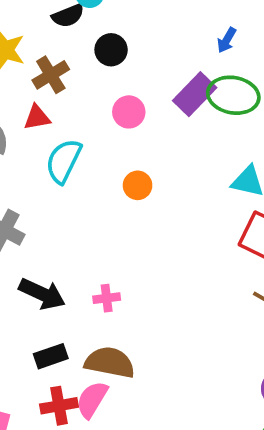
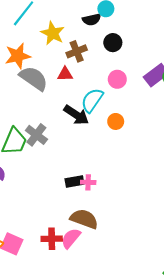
cyan semicircle: (64, 161) -> (92, 100), moved
black arrow: (42, 294) -> (76, 115), moved
black rectangle: (51, 356) -> (74, 181), moved

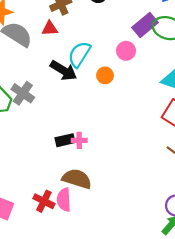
pink circle: (117, 79) -> (126, 51), moved
pink semicircle: (71, 238) -> (64, 200), turned -40
red cross: (52, 239) -> (44, 201), turned 30

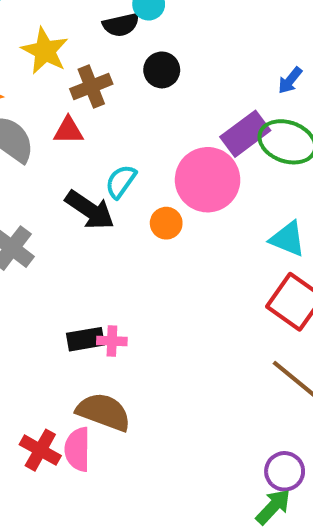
pink circle: (126, 51) -> (208, 180), size x1.8
cyan semicircle: (79, 54) -> (121, 181), size x0.7

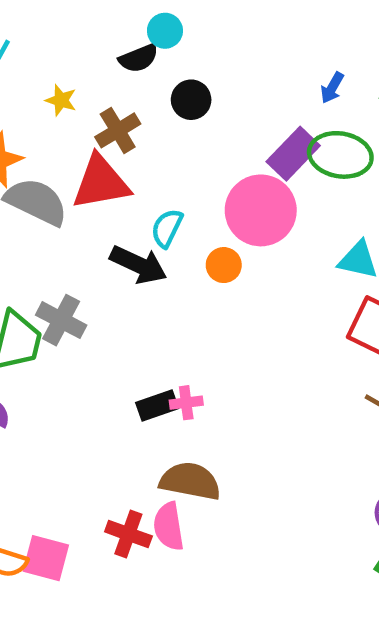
yellow star: (45, 51) -> (61, 100), size x0.6
red triangle: (68, 131) -> (101, 182), size x1.8

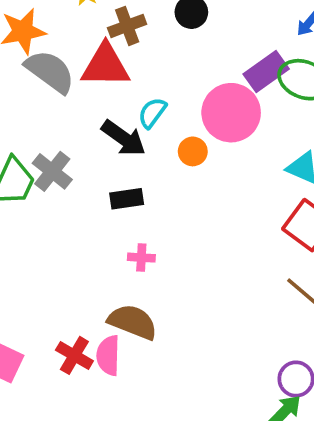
black rectangle: (157, 406) -> (127, 199), moved

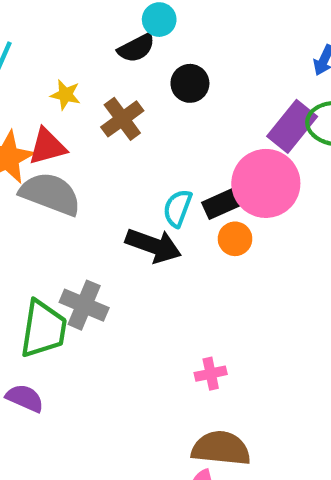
red triangle: (105, 66) -> (47, 147), moved, size x0.7
black rectangle: (127, 199) -> (222, 203), moved

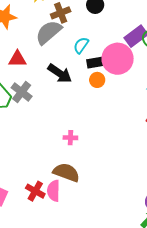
red triangle: (47, 147) -> (17, 59), moved
gray semicircle: (50, 194) -> (49, 32), moved, turned -76
cyan semicircle: (178, 208) -> (81, 45), moved

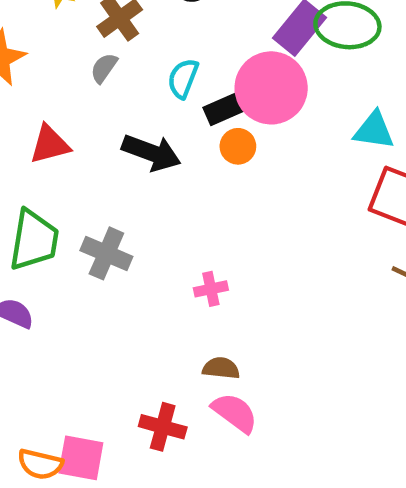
gray semicircle: (49, 32) -> (104, 68), size x0.5
gray cross: (22, 92) -> (106, 253), moved
brown semicircle: (66, 172) -> (221, 368), size x0.6
pink semicircle: (54, 191) -> (235, 413), moved, turned 140

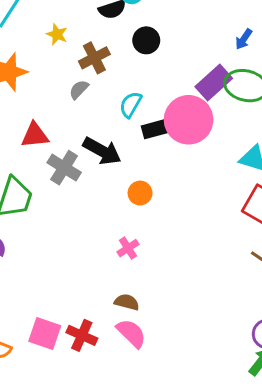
orange circle: (238, 146) -> (140, 193), moved
gray cross: (106, 253) -> (64, 168), moved
pink cross: (211, 289) -> (128, 248), turned -30
pink square: (81, 458) -> (45, 334), moved

